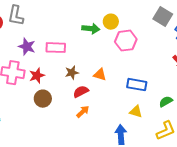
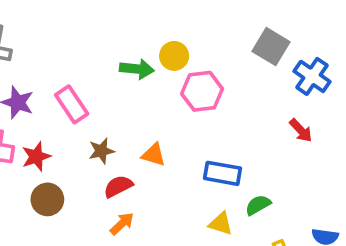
pink rectangle: (56, 48) -> (72, 104), turned 54
green semicircle: (166, 102) -> (258, 205), moved

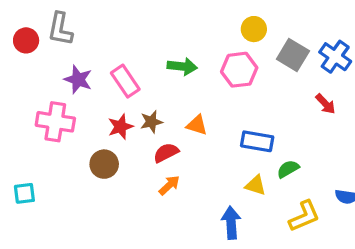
gray square: (271, 47) -> (293, 55), moved
yellow circle: (174, 56) -> (254, 29), moved
green arrow: (137, 69) -> (182, 66), moved
red star: (36, 157) -> (120, 127), moved

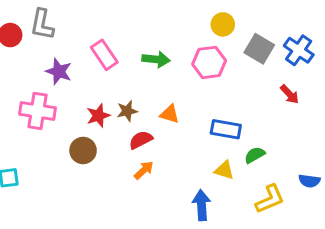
pink rectangle: (125, 81) -> (104, 55), moved

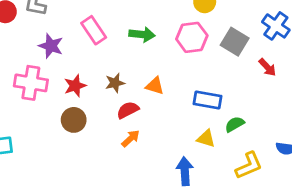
gray square: (259, 49) -> (235, 42), moved
red star: (98, 116) -> (75, 86), moved

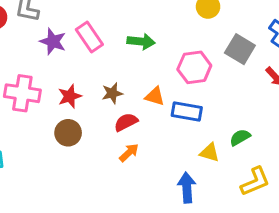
pink hexagon: (192, 37) -> (194, 67), moved
purple star: (51, 46) -> (53, 42), moved
blue rectangle: (208, 100) -> (187, 111), moved

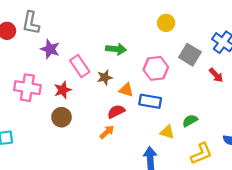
pink rectangle: (89, 37) -> (80, 66), moved
brown star: (112, 93) -> (105, 77), moved
red semicircle: (126, 122) -> (116, 112), moved

